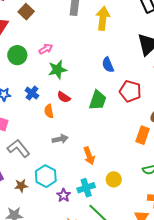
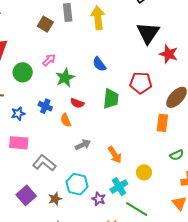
brown square: (26, 12) -> (45, 24), moved
blue semicircle: (108, 65) -> (99, 64), moved

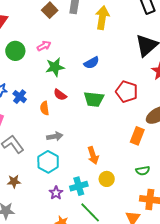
blue semicircle: (99, 64) -> (92, 63), turned -98
green trapezoid: (111, 99) -> (94, 99), turned 75
blue cross: (45, 106) -> (20, 97), moved
orange arrow: (115, 155) -> (93, 155), moved
cyan hexagon: (77, 184) -> (48, 162), moved

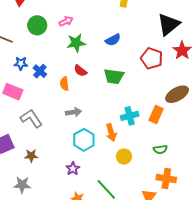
red pentagon: (127, 92) -> (152, 58), moved
cyan hexagon: (48, 162) -> (84, 140), moved
cyan cross: (79, 186) -> (130, 116), moved

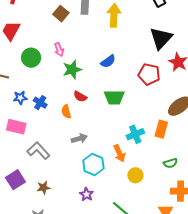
pink arrow: (66, 21) -> (59, 50), turned 104

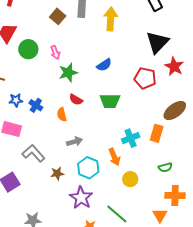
green circle: (31, 58) -> (28, 49), moved
brown star: (44, 188) -> (57, 173), moved
purple star: (87, 194) -> (81, 198), size x1.6

